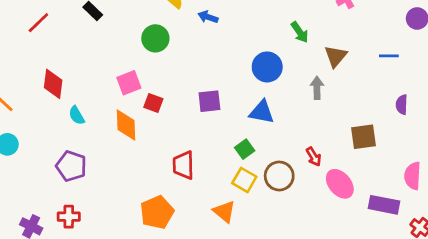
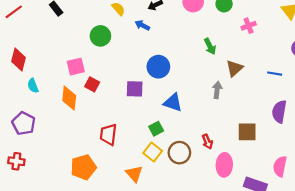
blue circle: (267, 67) -> (158, 67), moved
purple semicircle: (402, 105) -> (279, 112), size x1.5
pink ellipse: (340, 184) -> (224, 165), turned 35

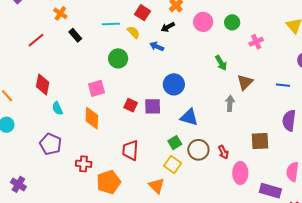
red square: (92, 84) -> (131, 105), moved
brown circle: (179, 153) -> (198, 150), moved
red cross: (16, 161) -> (84, 164), moved

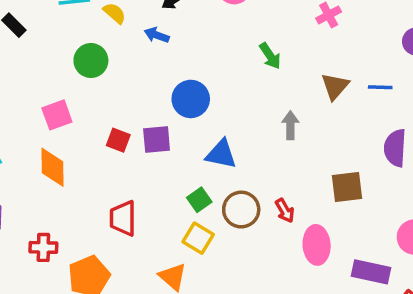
brown triangle: (245, 82) -> (335, 86), moved

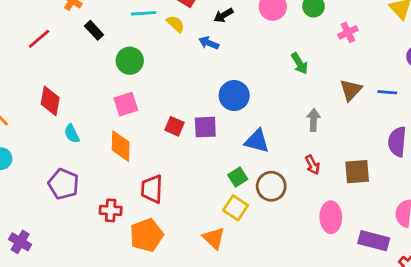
green circle: (91, 60) -> (130, 61), moved
red arrow: (285, 211) -> (312, 165), moved
red trapezoid: (123, 218) -> (152, 189), moved

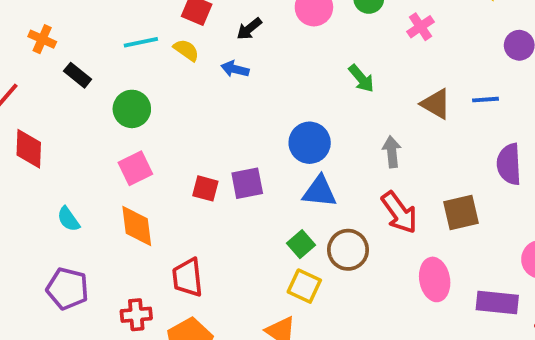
brown triangle: (351, 90) -> (436, 104), turned -35
blue circle: (234, 96) -> (310, 143), moved
red diamond: (50, 101) -> (29, 149), moved
red arrow: (312, 165) -> (399, 213), size x1.6

